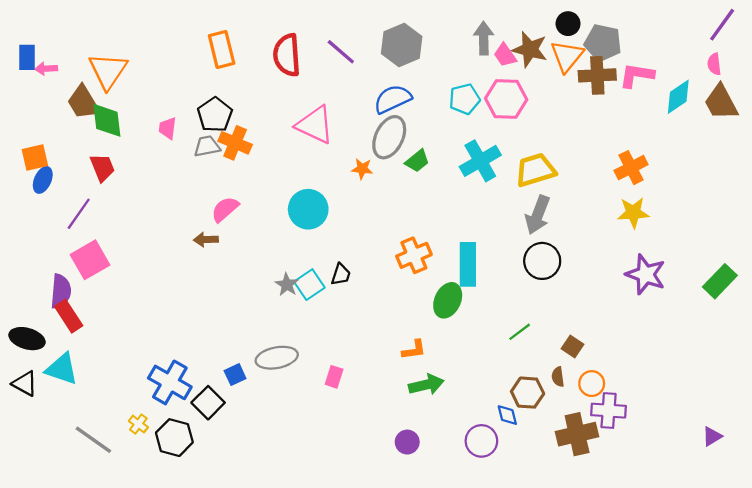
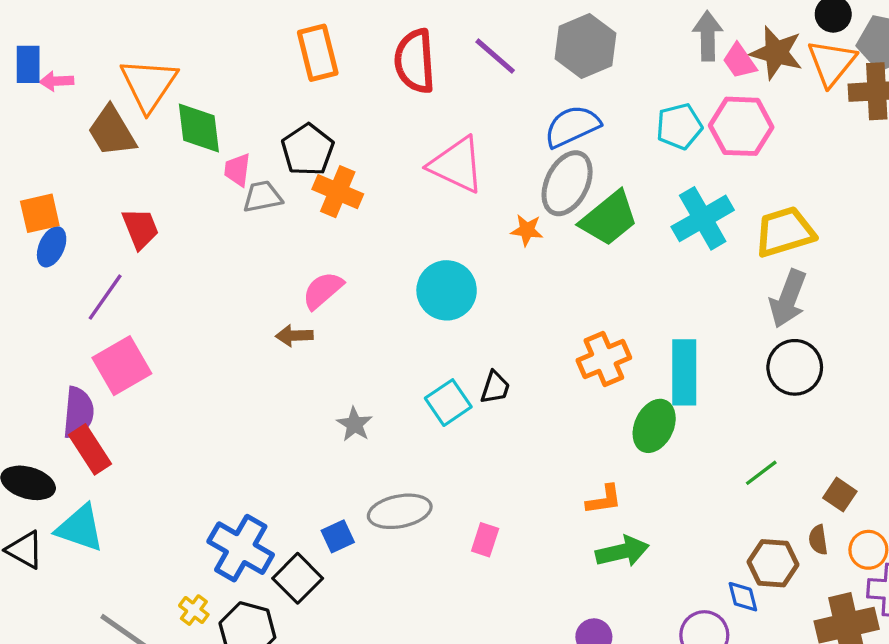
green diamond: (107, 120) -> (199, 128), moved
gray trapezoid: (207, 146) -> (262, 197), moved
green trapezoid: (417, 161) -> (609, 218), size x1.6
gray star: (287, 285) -> (355, 424), moved

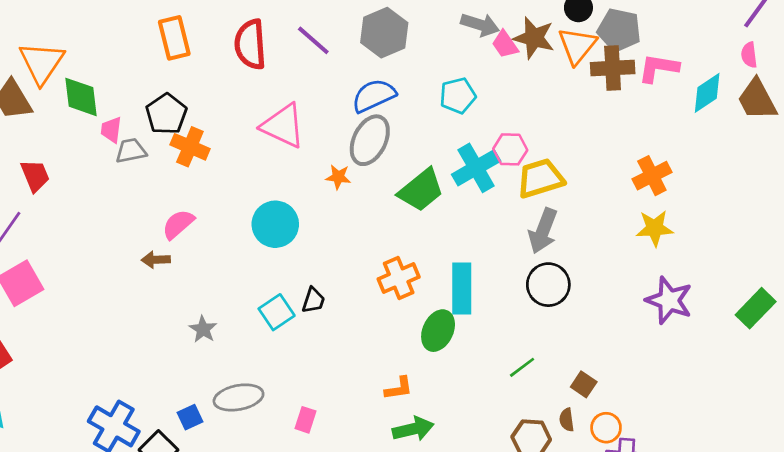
gray arrow: (708, 36) -> (480, 25), turned 108
pink hexagon: (741, 126) -> (510, 149), moved, size x0.7
green trapezoid: (609, 218) -> (421, 190), moved

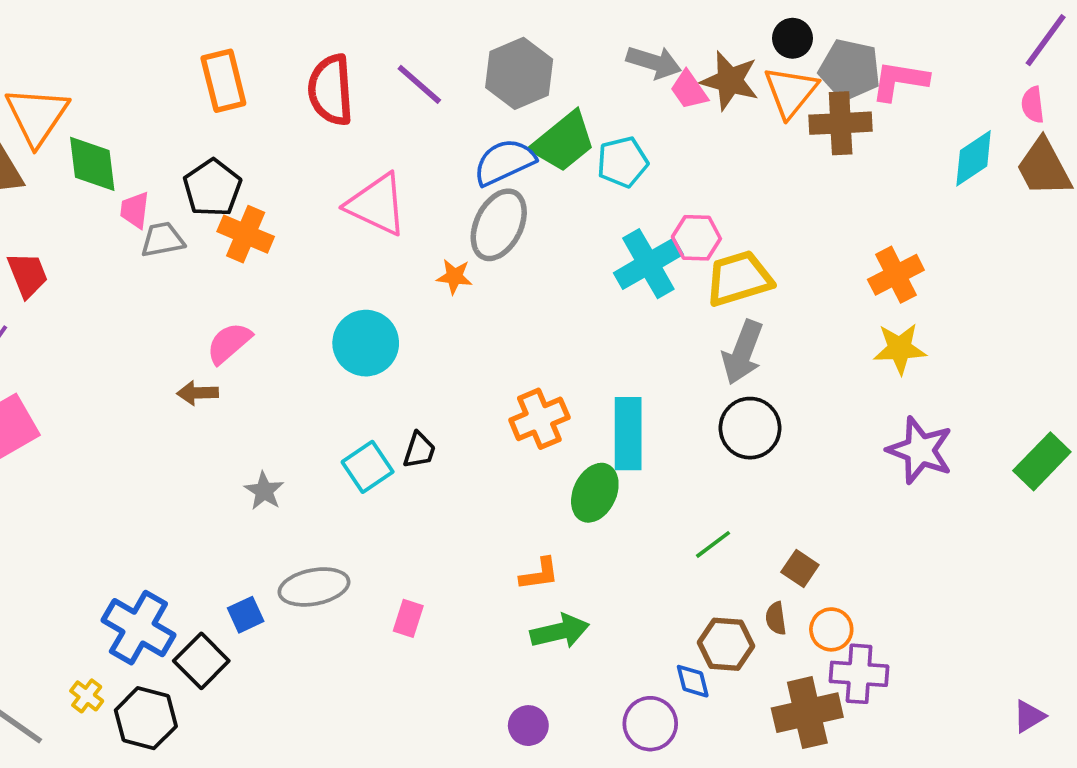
pink L-shape: (659, 68) -> (900, 81), moved
green trapezoid: (421, 190) -> (563, 142), moved

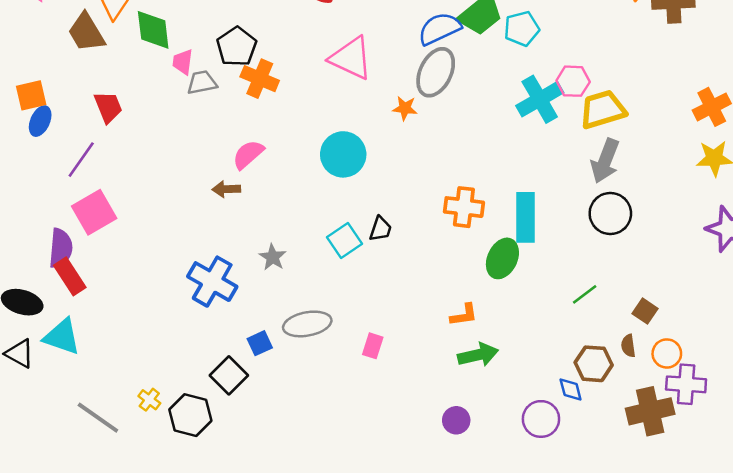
orange cross: (539, 419) -> (464, 207), turned 30
blue cross: (138, 628) -> (212, 282), moved

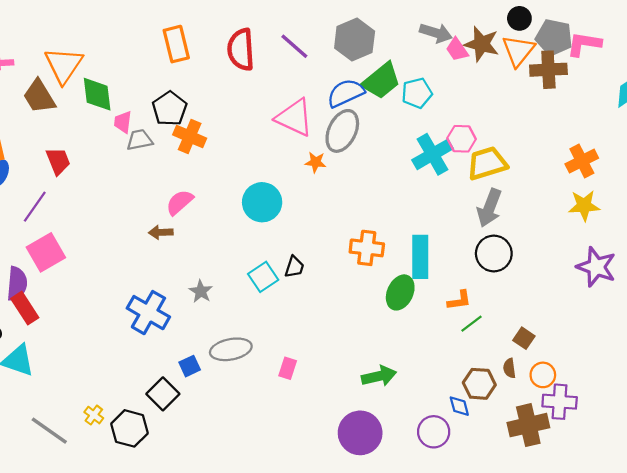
pink triangle: (351, 58) -> (294, 118), moved
orange L-shape: (464, 315) -> (459, 300), moved
purple circle: (456, 420) -> (360, 433), size x1.8

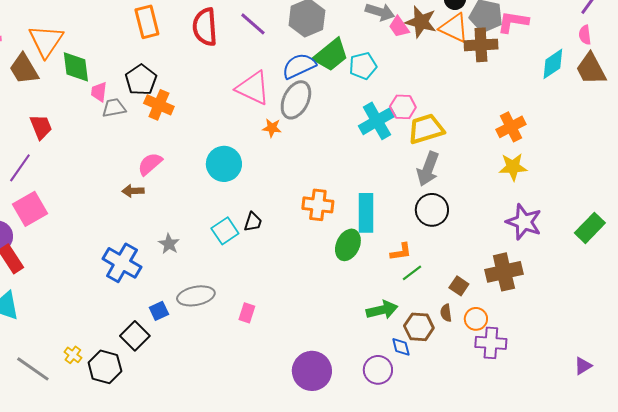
orange triangle: (518, 51) -> (454, 28), turned -44
green arrow: (379, 376) -> (382, 310), moved
brown cross: (528, 425) -> (504, 272), moved

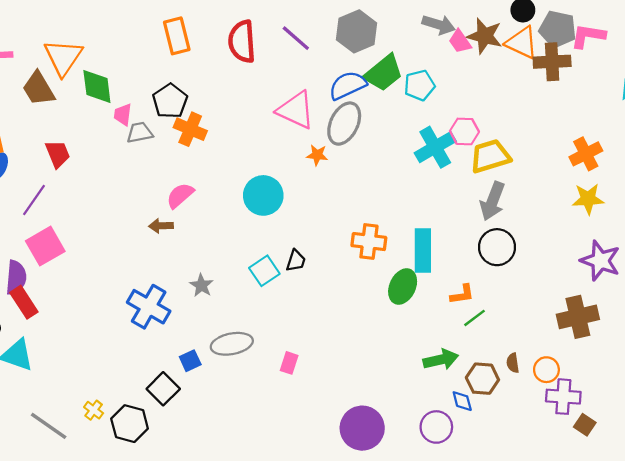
brown square: (459, 286) -> (585, 425), moved

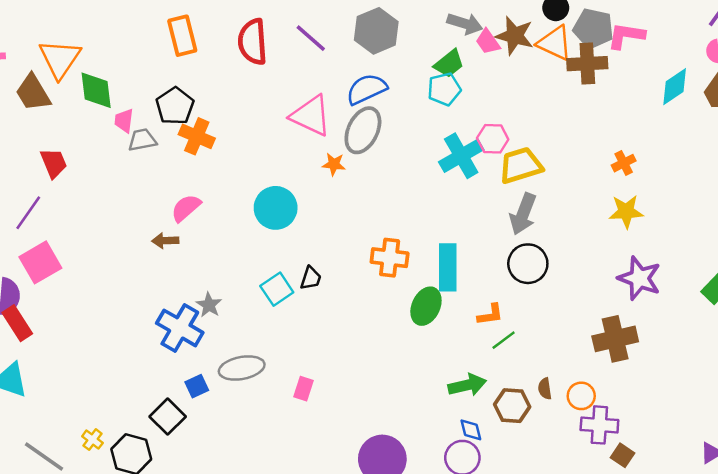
green trapezoid: (384, 73) -> (449, 64), moved, size x0.7
orange cross: (586, 154) -> (624, 163), size x0.7
blue cross: (149, 307) -> (180, 328), moved
blue diamond: (462, 401) -> (471, 430), moved

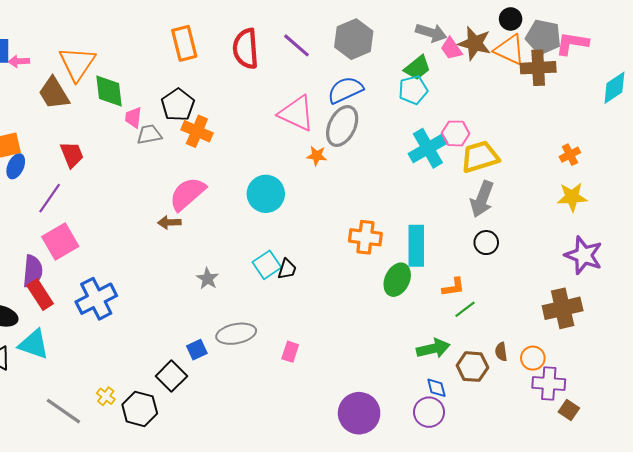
pink semicircle: (186, 208) -> (187, 194), size x1.4
black circle: (528, 264) -> (486, 243), size x0.7
black trapezoid: (311, 278) -> (287, 269), moved
blue cross: (180, 328) -> (96, 299), moved, turned 33

